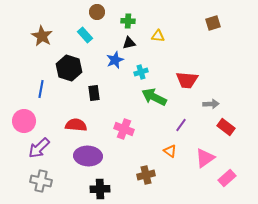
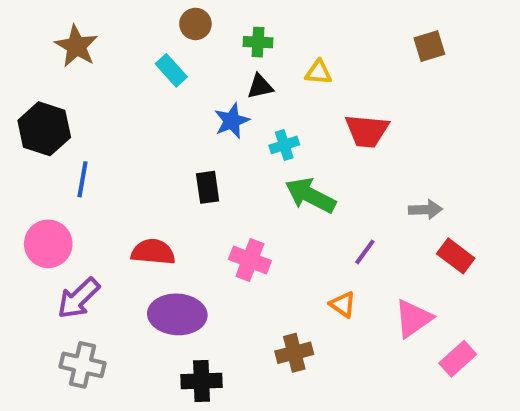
brown star: (42, 36) -> (76, 46), moved
black hexagon: (69, 68) -> (44, 129), moved
red trapezoid: (187, 80) -> (367, 131), moved
black rectangle: (94, 93) -> (208, 187), moved

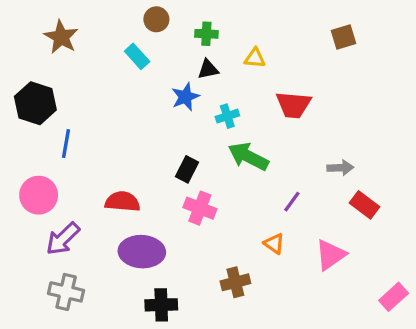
black rectangle: (208, 187) -> (187, 169), moved, turned 35
pink rectangle: (458, 359) -> (394, 297), moved

